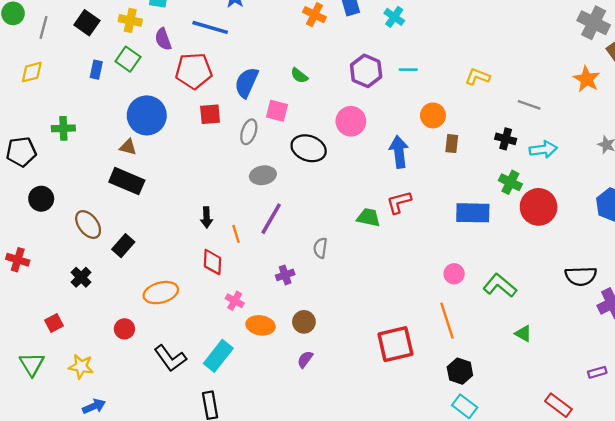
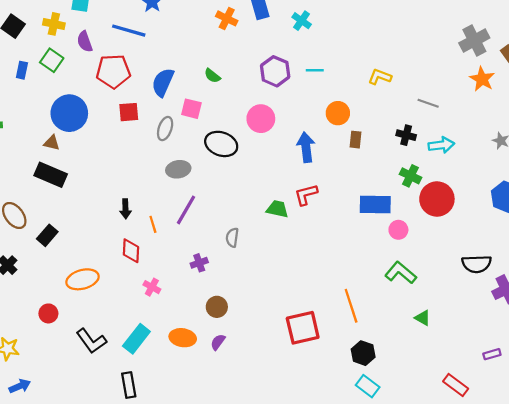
gray cross: (594, 23) -> (474, 40), moved, turned 36
pink circle: (454, 274) -> (398, 230), moved
orange ellipse: (261, 325) -> (183, 338), moved

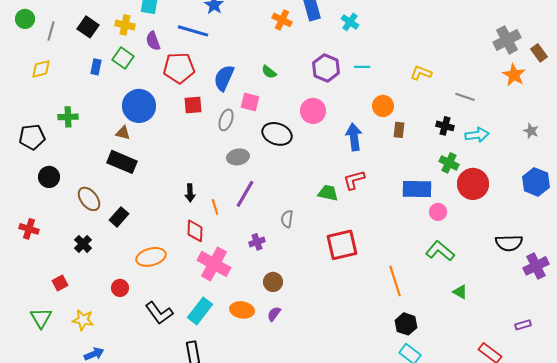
pink cross: (152, 287) -> (214, 264), size x2.0
red square: (303, 328) -> (342, 245), moved

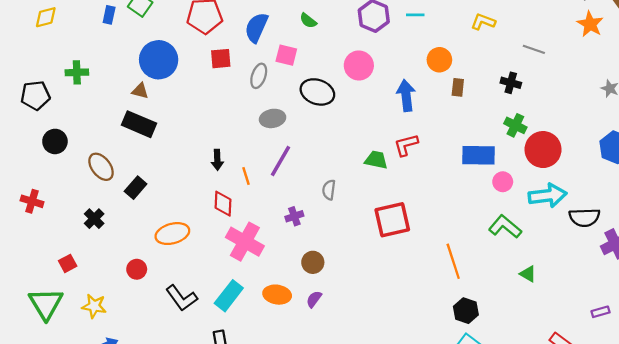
cyan arrow: (477, 135) -> (548, 196), moved, size x1.4
green triangle: (41, 318) -> (46, 304), size x1.4

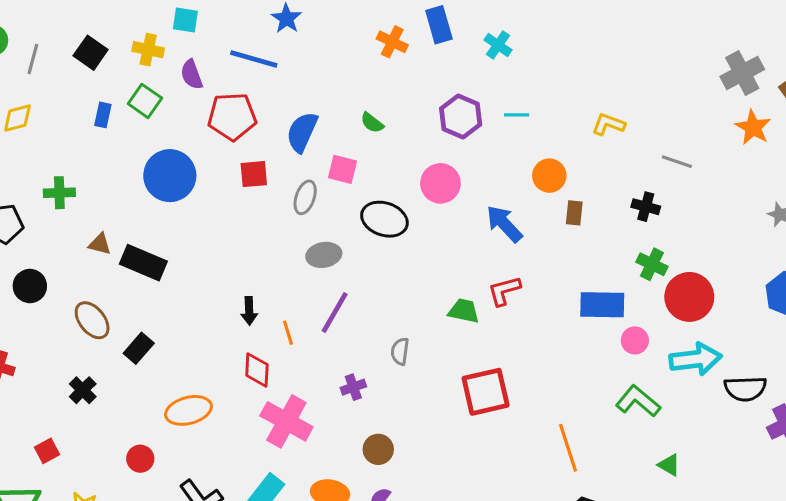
brown triangle: (140, 91) -> (100, 244), moved
blue arrow: (406, 95) -> (504, 224), turned -36

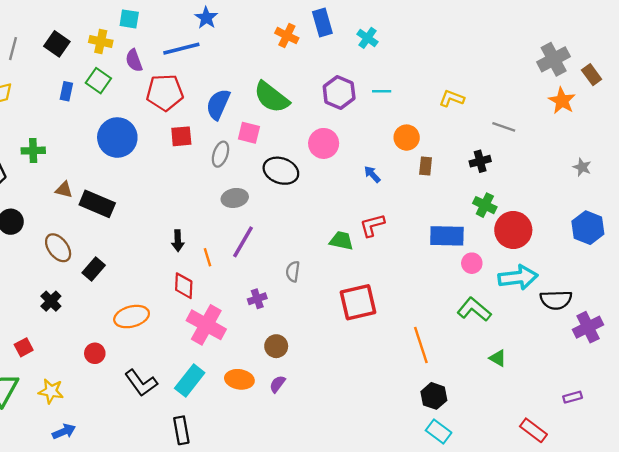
blue line: (254, 59) -> (181, 49), turned -30
green semicircle: (372, 123) -> (271, 97), size x2.0
black cross: (646, 207) -> (480, 161), turned -30
blue arrow: (504, 224) -> (372, 174), size x0.6

